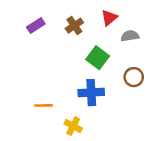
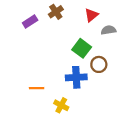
brown cross: (74, 26) -> (56, 12), moved
brown circle: (134, 77) -> (99, 64), moved

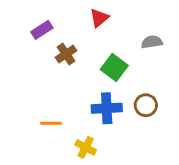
brown cross: (56, 12) -> (66, 54), moved
red triangle: (91, 15) -> (99, 18), moved
brown circle: (99, 64) -> (146, 105), moved

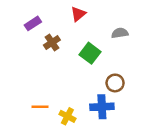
blue cross: (107, 108) -> (102, 107), moved
orange line: (51, 123) -> (40, 107), moved

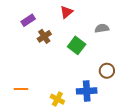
brown circle: (115, 83) -> (107, 71), moved
orange line: (40, 107) -> (21, 89), moved

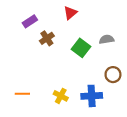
gray semicircle: (102, 28) -> (107, 39), moved
yellow cross: (57, 99) -> (61, 96), moved

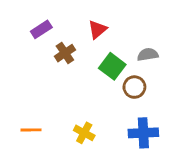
red triangle: (70, 13) -> (97, 29), moved
brown circle: (113, 75) -> (134, 87), moved
blue cross: (92, 96) -> (143, 133), moved

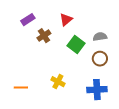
brown circle: (134, 87) -> (100, 59), moved
yellow cross: (84, 133) -> (58, 82), moved

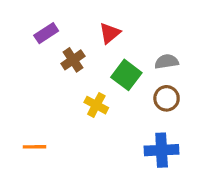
yellow cross: (58, 82) -> (96, 105), moved

